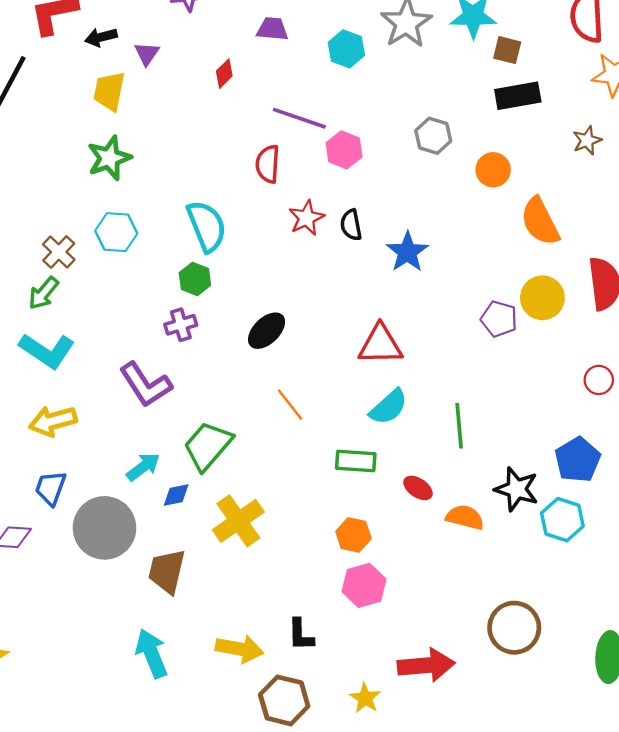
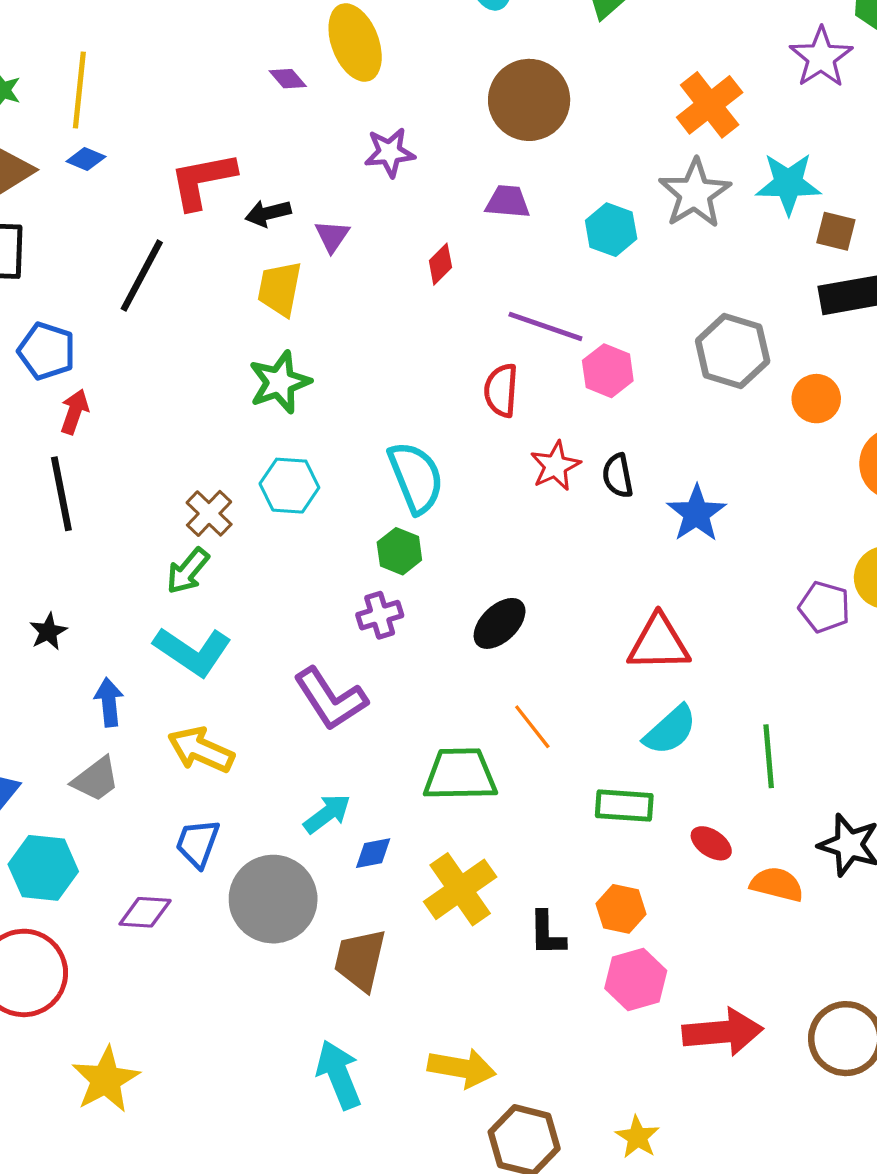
gray hexagon: (433, 136) -> (733, 351), size x1.4
yellow arrow: (53, 421) -> (201, 750), turned 39
green trapezoid: (208, 446) -> (460, 774), moved, turned 48
black L-shape: (301, 635) -> (547, 934), moved
red arrow: (426, 665) -> (723, 1032), moved

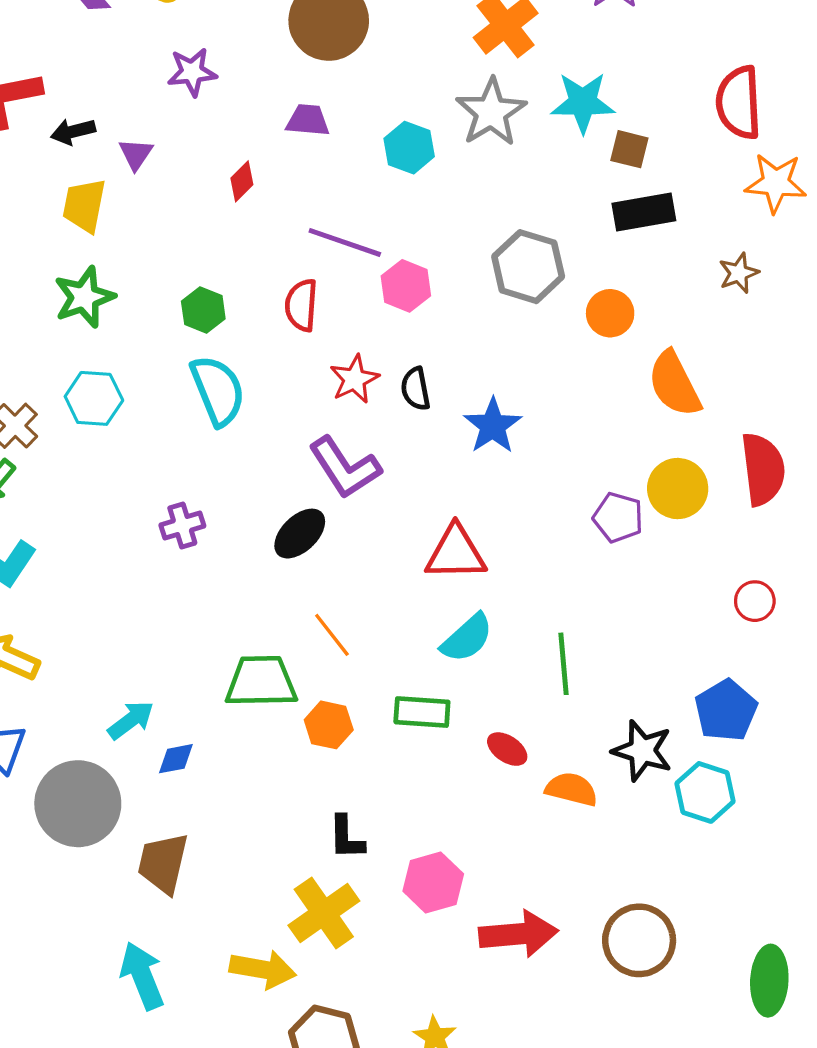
green hexagon: (399, 551) -> (203, 310), moved
purple L-shape: (330, 699) -> (345, 468), moved
yellow cross: (460, 889) -> (324, 913), moved
orange hexagon: (621, 909) -> (329, 725), moved

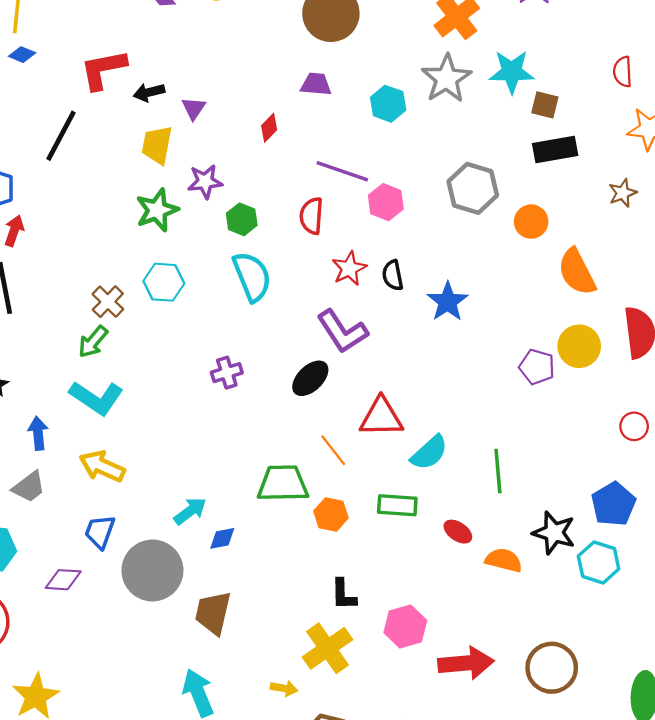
purple star: (192, 72) -> (205, 182), moved
red semicircle: (739, 103) -> (623, 72), size x0.6
red triangle: (456, 553) -> (381, 417), moved
yellow arrow: (263, 969) -> (284, 688), size x0.6

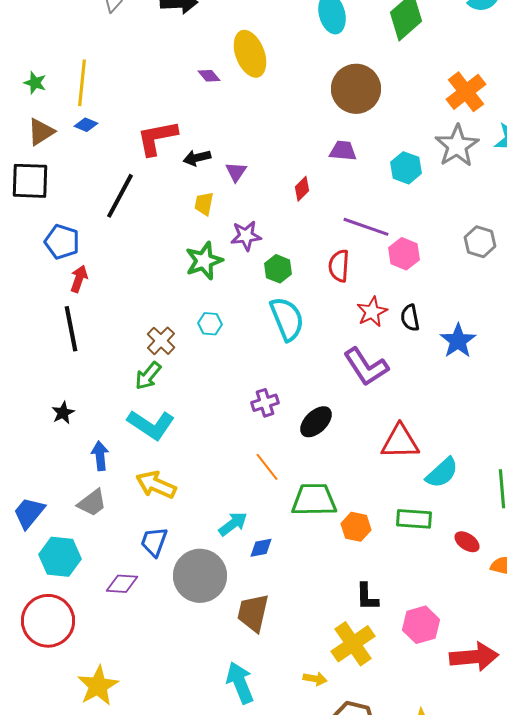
yellow trapezoid: (157, 145) -> (204, 204), size x0.7
gray hexagon: (473, 188) -> (480, 242), size x0.7
cyan hexagon: (164, 282) -> (210, 324), size x0.7
black ellipse: (310, 378) -> (316, 422), moved
orange line: (333, 450) -> (267, 467), moved

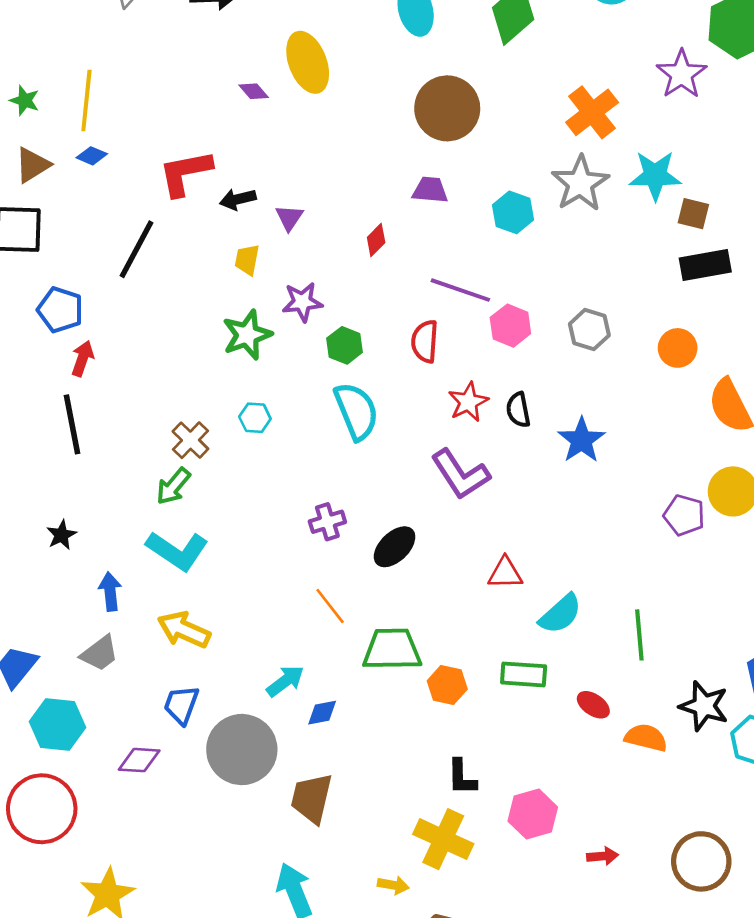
gray hexagon: (480, 242) -> (589, 330), moved
red triangle: (400, 442) -> (505, 573), size x0.7
yellow cross: (353, 644) -> (443, 839), turned -30
red arrow: (474, 657) -> (603, 856), size x0.5

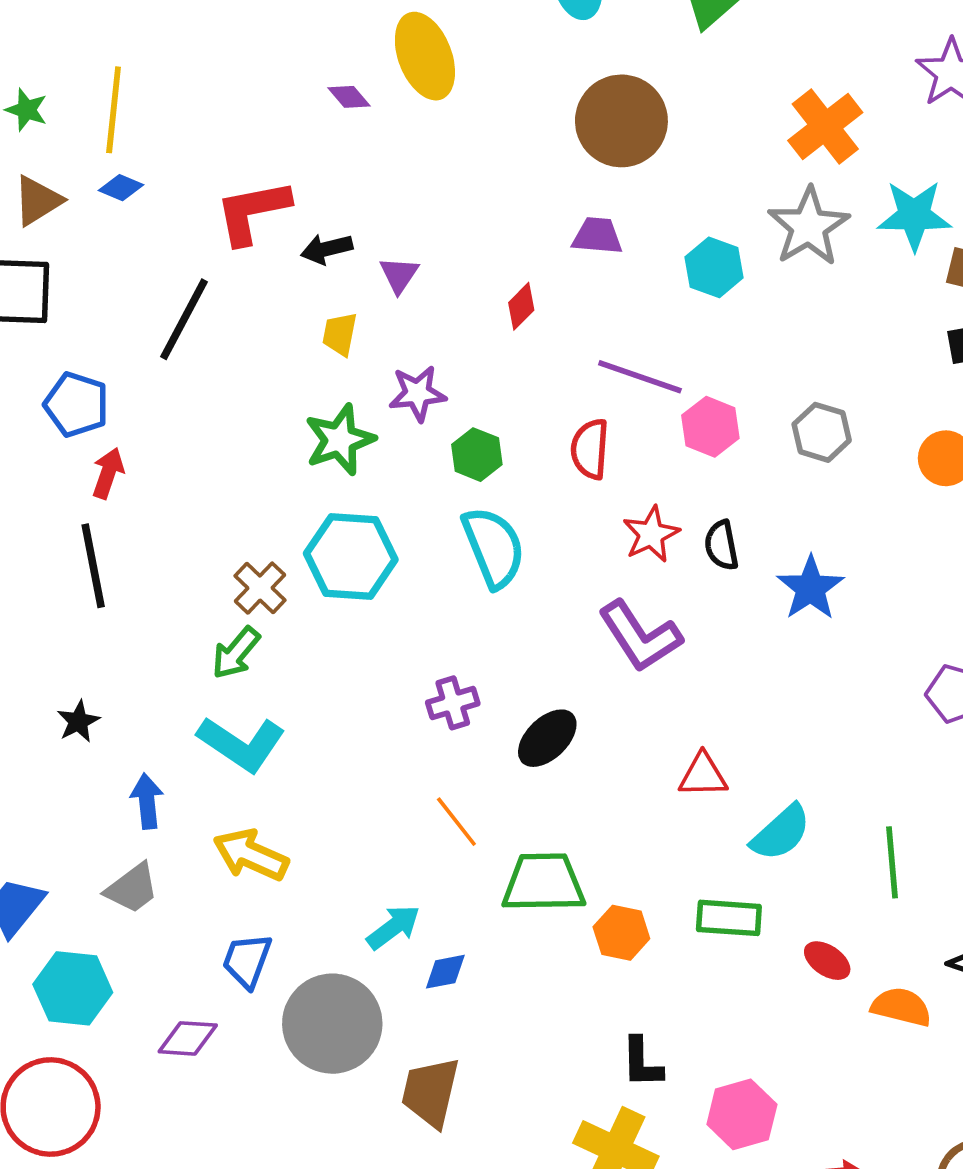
cyan hexagon: (255, 418) -> (351, 557), size x2.0

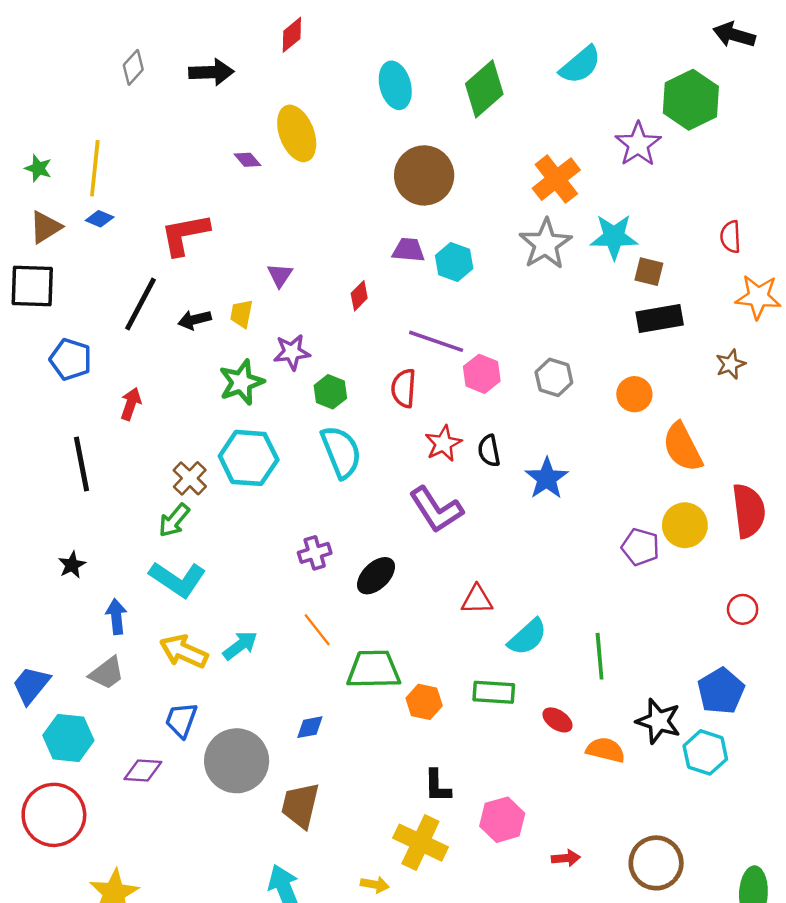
black arrow: (327, 249) -> (195, 320), moved
cyan hexagon: (714, 267) -> (454, 262), moved
red arrow: (108, 473) -> (131, 404), moved
cyan arrow: (393, 927) -> (240, 645), moved

